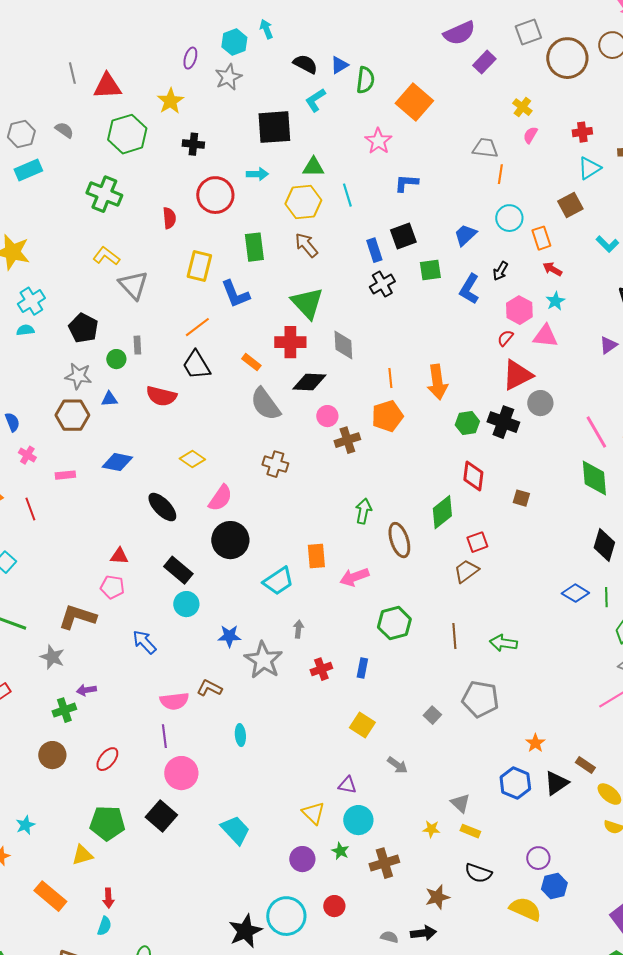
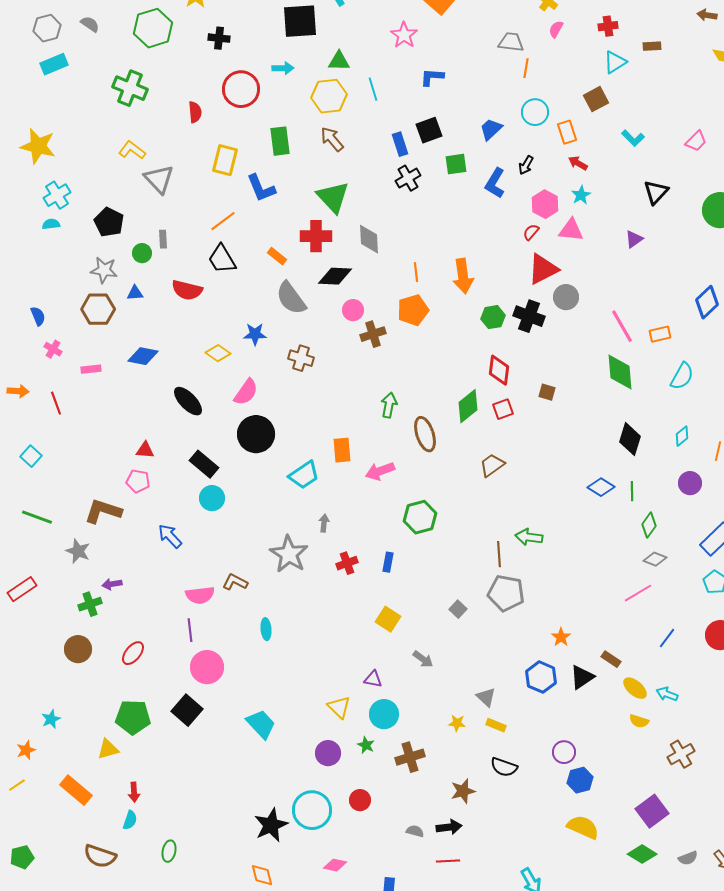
red square: (477, 542) -> (503, 409), moved
blue star: (229, 636) -> (255, 334), moved
brown line: (454, 636) -> (499, 554), moved
yellow semicircle: (525, 909) -> (583, 827), moved

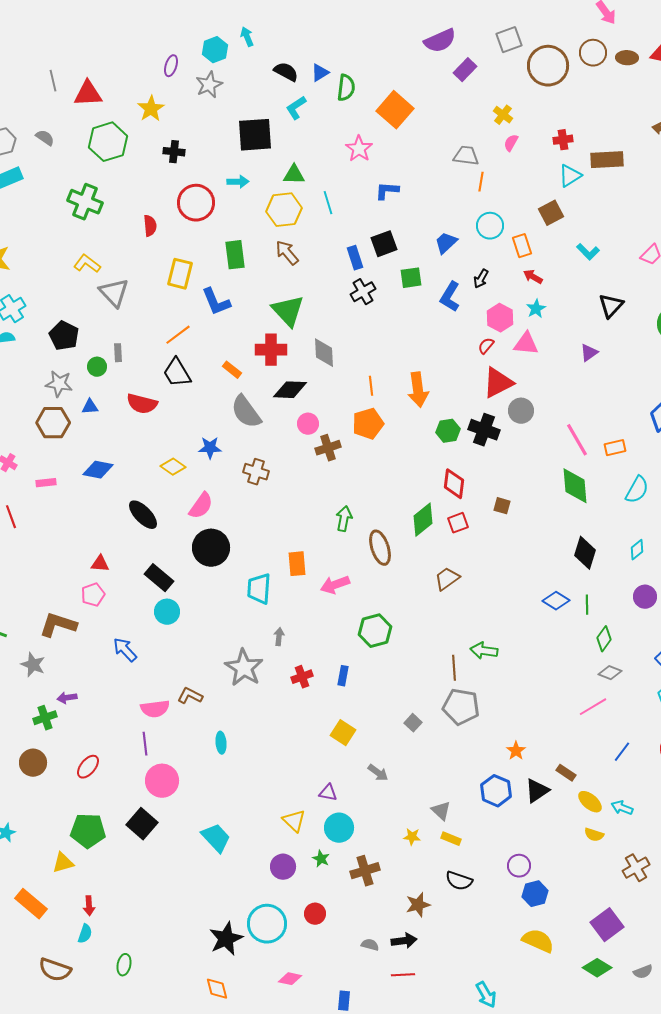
brown rectangle: (652, 46) -> (607, 160), size x1.8
cyan trapezoid: (304, 475) -> (259, 589), turned 128
pink pentagon: (138, 481) -> (93, 595), turned -30

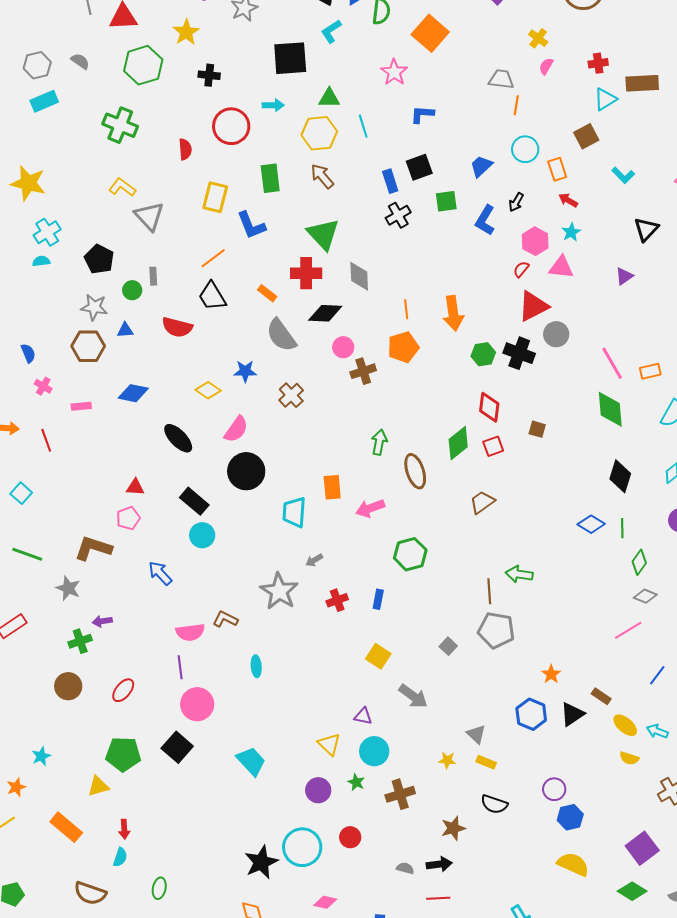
brown cross: (256, 472) -> (291, 395), turned 30
gray arrow: (279, 637) -> (314, 560), turned -126
gray arrow: (378, 773) -> (413, 696), size x1.4

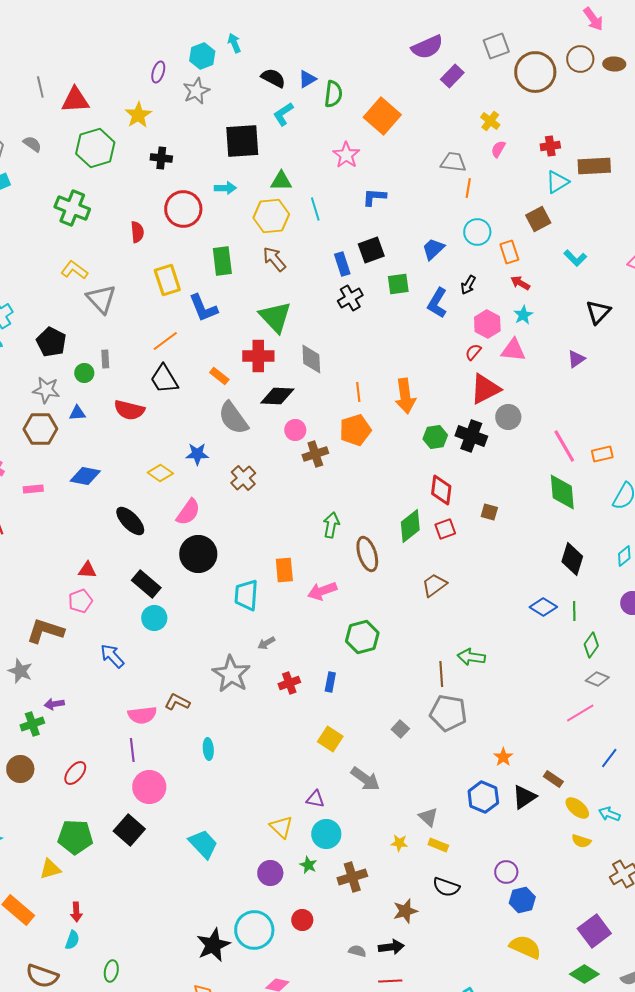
yellow rectangle: (215, 197) -> (167, 280), turned -32

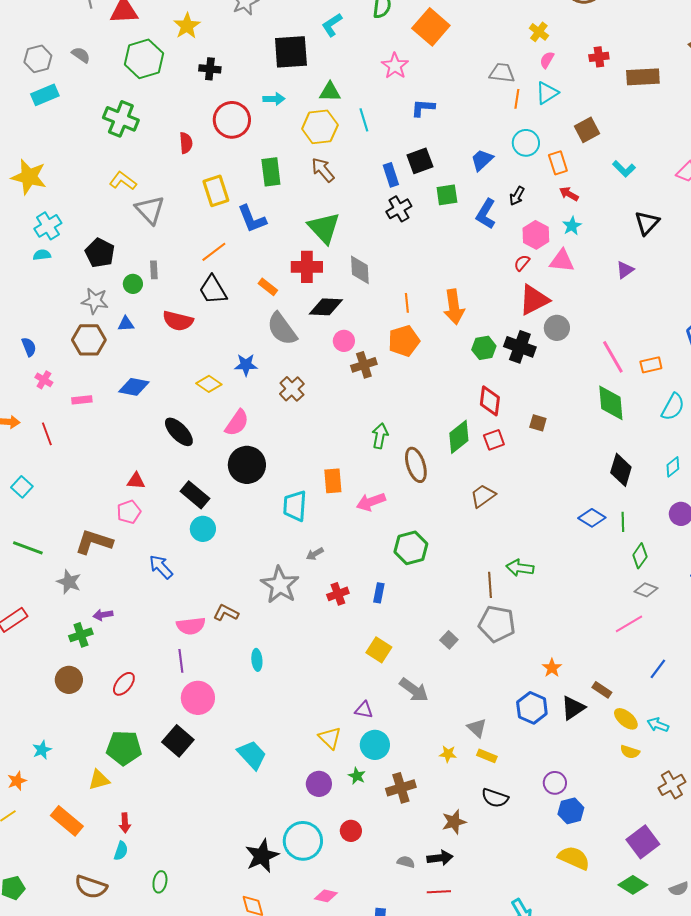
cyan triangle: (557, 182) -> (547, 93), moved

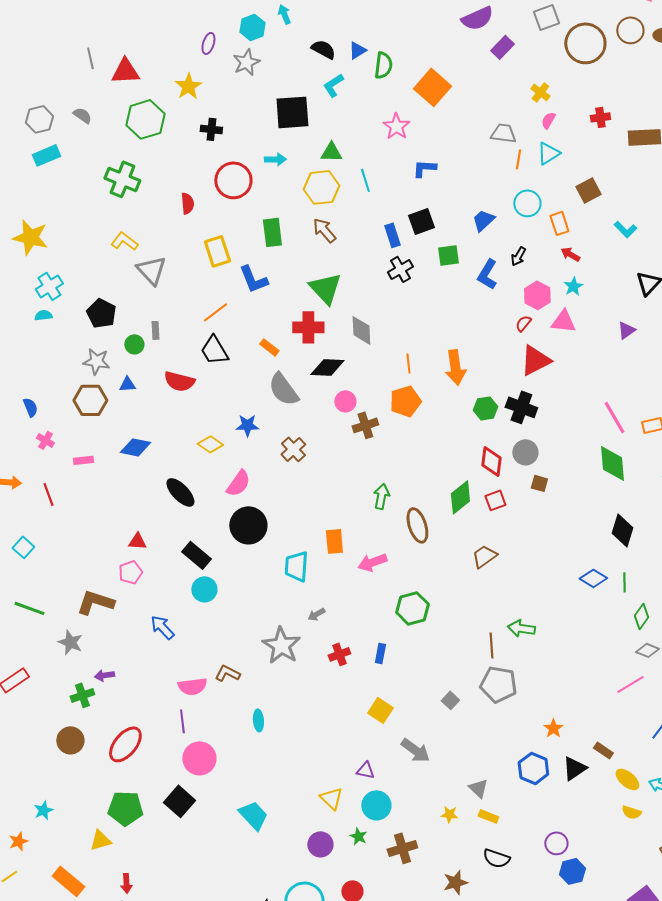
gray circle: (557, 328) -> (525, 452), moved
red ellipse: (124, 684) -> (125, 744), size x1.5

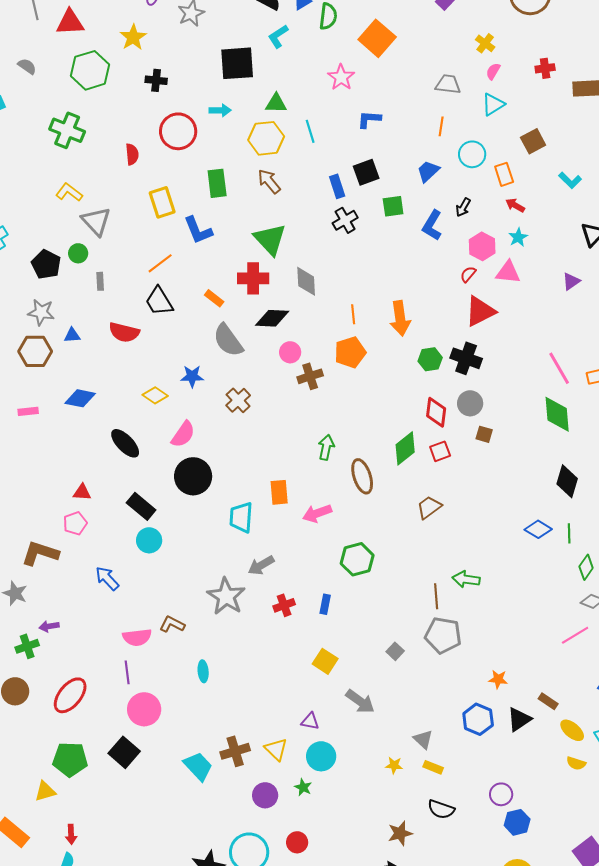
orange line: (518, 159) -> (441, 126), moved
green circle: (134, 344) -> (78, 253), moved
gray arrow: (316, 614) -> (261, 565), size x1.5
orange star: (553, 728) -> (498, 679), turned -30
brown cross: (402, 848) -> (235, 751), moved

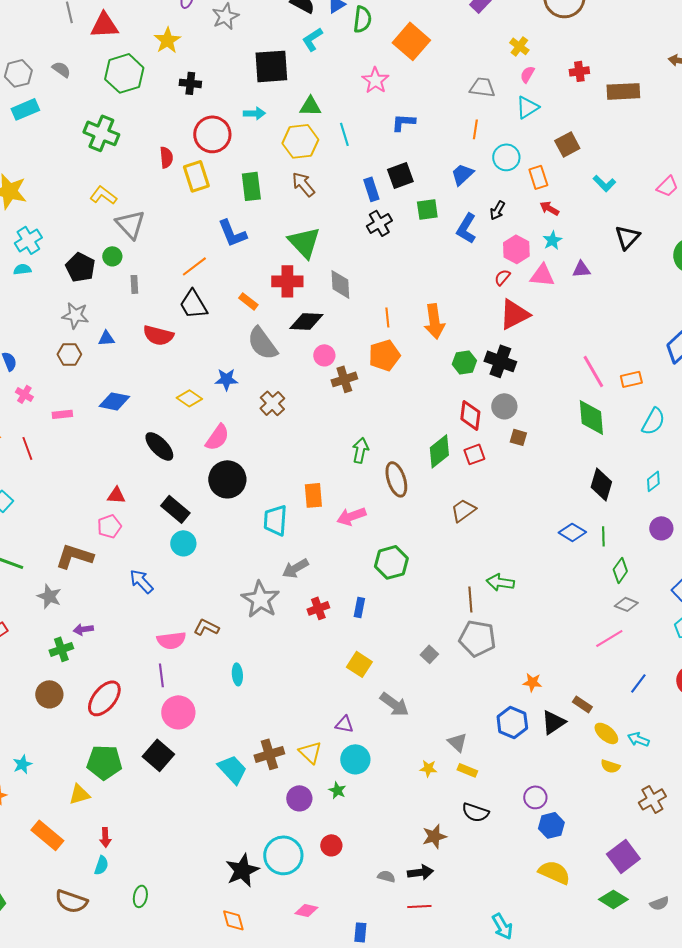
yellow rectangle: (162, 202) -> (196, 176), moved
purple triangle: (571, 281) -> (581, 269), moved, turned 30
brown hexagon: (35, 351) -> (69, 354), size x0.7

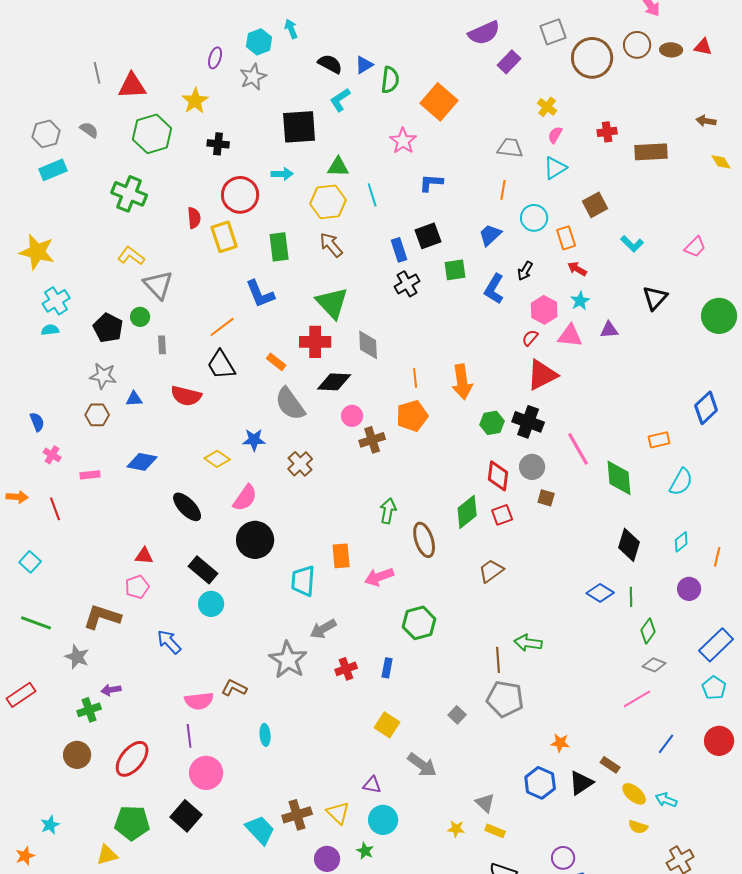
pink line: (593, 371) -> (578, 449), moved

